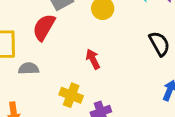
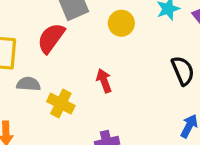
yellow cross: (71, 95) -> (61, 104), moved

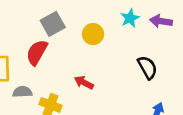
red arrow: (104, 81) -> (84, 83), turned -36

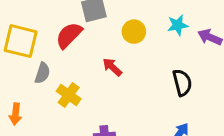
red arrow: (84, 83) -> (112, 67), moved
gray semicircle: (22, 92) -> (42, 73), turned 96

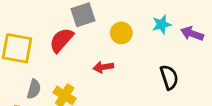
red arrow: (112, 67) -> (103, 67), turned -48
gray semicircle: (42, 73) -> (34, 89), moved

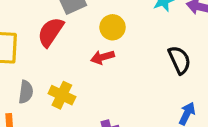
yellow circle: (121, 33) -> (113, 27), moved

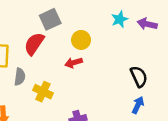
black semicircle: (179, 60) -> (139, 77), moved
gray semicircle: (26, 92) -> (20, 77), moved

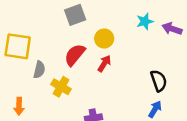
red semicircle: (34, 44) -> (75, 55), moved
red arrow: (74, 63) -> (104, 64), moved, turned 133

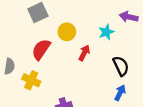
cyan star: (145, 21) -> (106, 32), moved
red arrow: (104, 64) -> (84, 53), moved

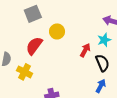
cyan star: (106, 32) -> (104, 40), moved
red arrow: (84, 53) -> (85, 50), moved

